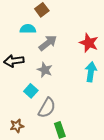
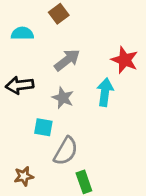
cyan semicircle: (28, 29) -> (22, 33), moved
cyan arrow: (91, 72) -> (105, 92), moved
cyan square: (31, 91) -> (43, 127), turned -32

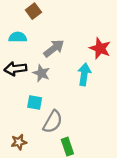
brown square: (59, 14) -> (33, 11), moved
cyan semicircle: (22, 33) -> (18, 37), moved
gray star: (63, 98) -> (41, 73), moved

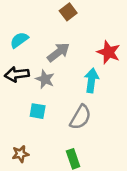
brown square: (33, 11) -> (68, 12), moved
cyan semicircle: (18, 37) -> (19, 40), turned -36
gray semicircle: (53, 122) -> (80, 117), moved

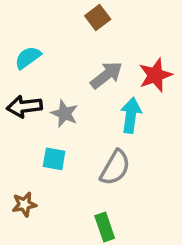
gray arrow: (58, 52) -> (106, 75), moved
red star: (109, 52) -> (155, 75), turned 30
brown star: (20, 154) -> (24, 204), moved

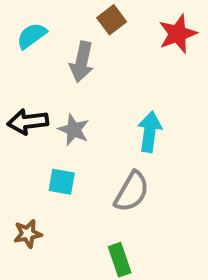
cyan semicircle: (28, 58) -> (32, 36), moved
gray arrow: (106, 75) -> (82, 62), moved, turned 140
red star: (155, 75) -> (178, 34), moved

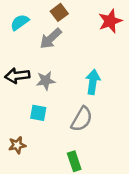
brown square: (112, 20) -> (59, 12), moved
gray arrow: (82, 62) -> (51, 38), turned 35
gray star: (74, 130) -> (46, 81), turned -30

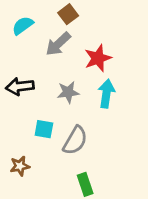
red star: (110, 21) -> (98, 58), moved
gray star: (46, 81) -> (68, 92), moved
gray semicircle: (82, 119) -> (75, 140), moved

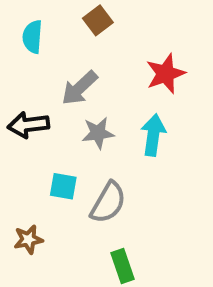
cyan semicircle: (23, 26) -> (32, 37), turned -50
gray arrow: (58, 44) -> (80, 88), moved
red star: (98, 58) -> (166, 74), moved

